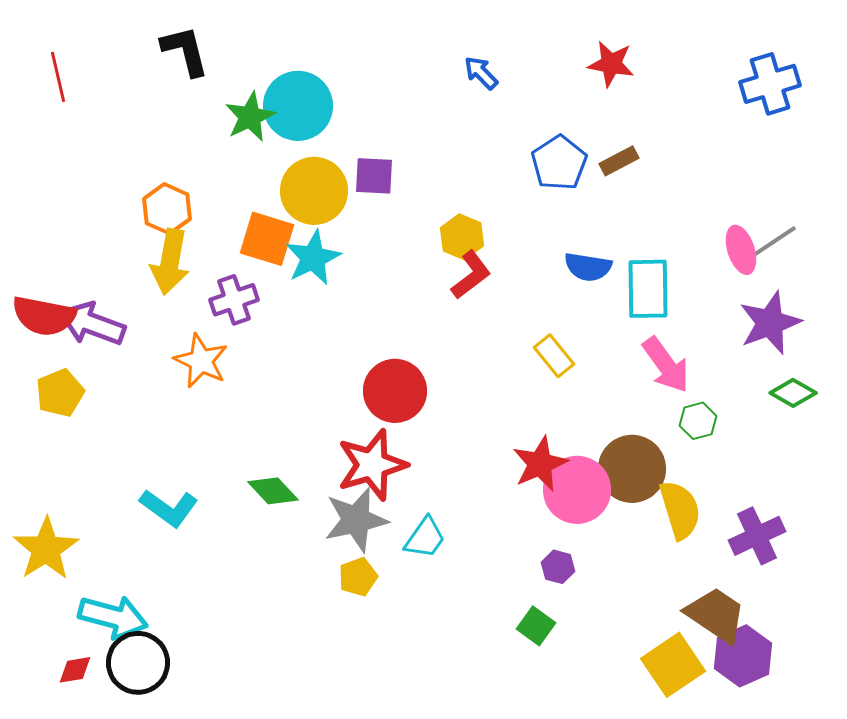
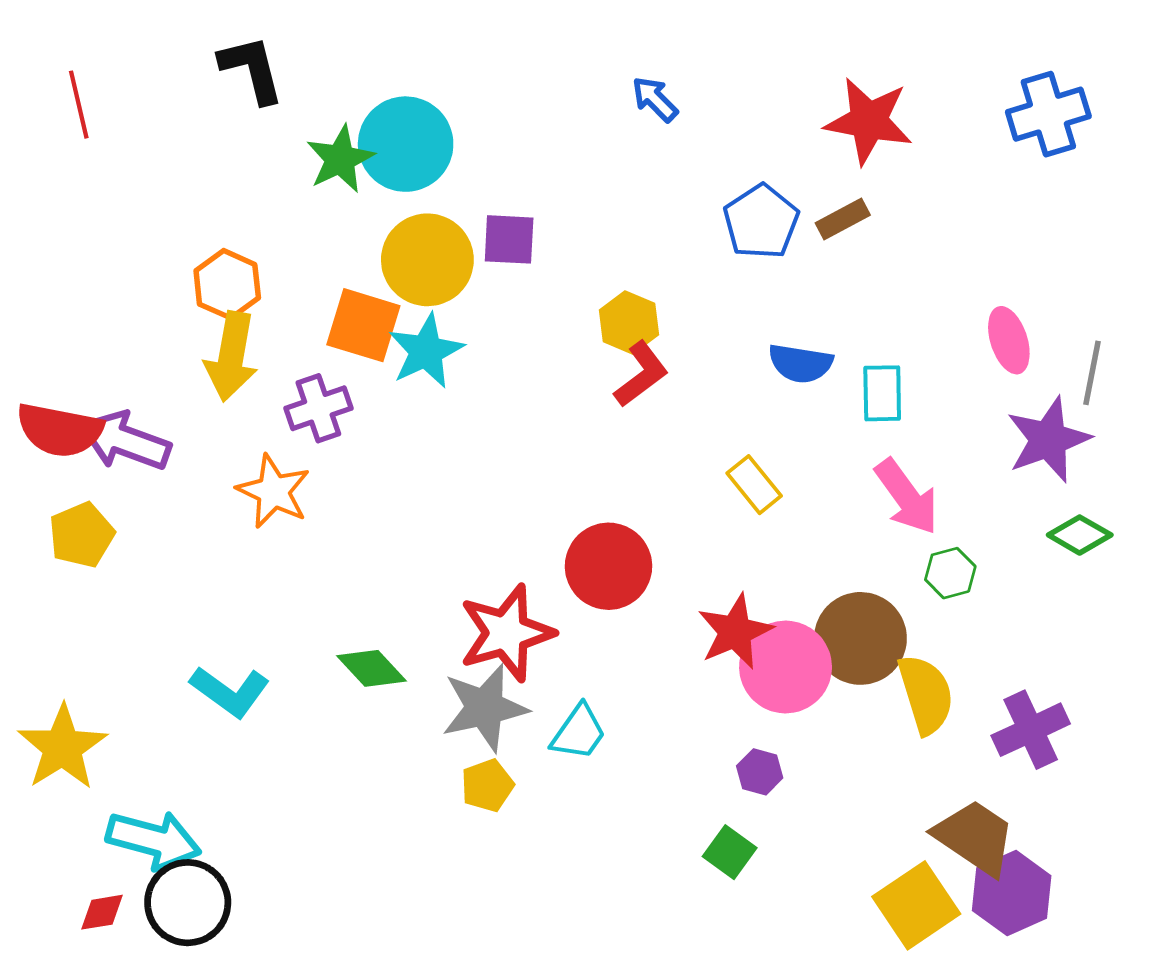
red star: (611, 64) -> (869, 121), moved, size x1.4
gray line: (775, 241) -> (1092, 373), moved, turned -45
cyan rectangle: (648, 289) -> (882, 393), size x0.7
red circle: (395, 391) -> (609, 566), moved

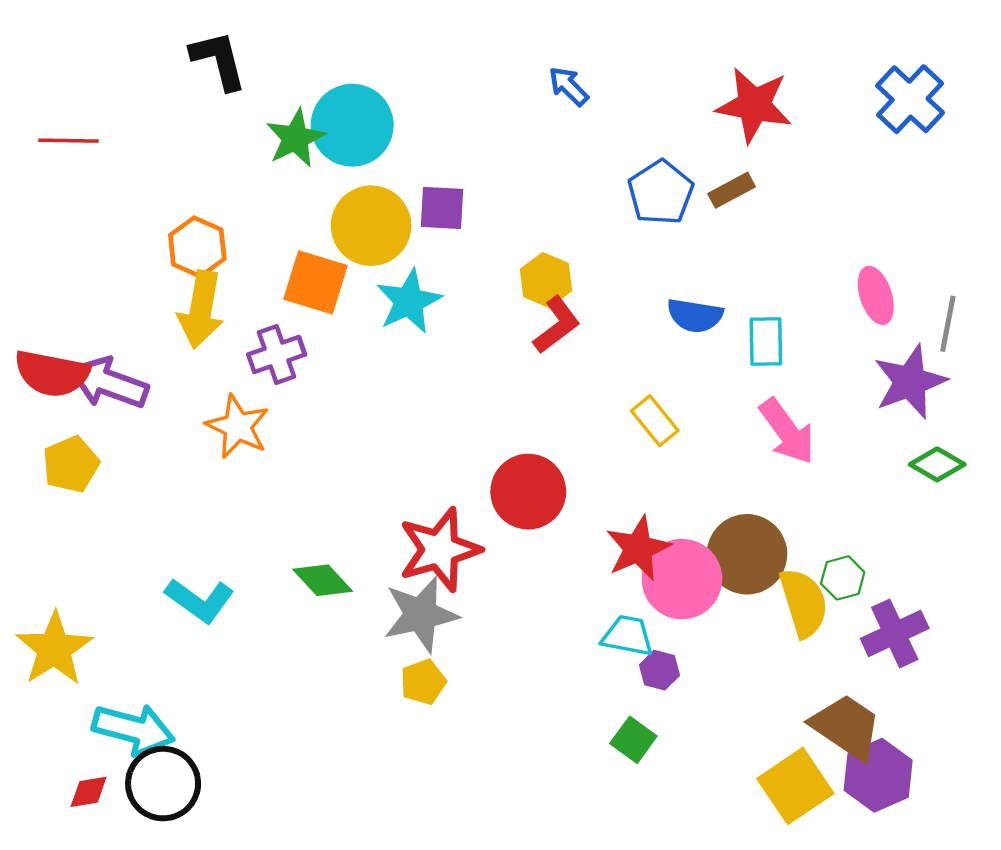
red line: (79, 105) -> (68, 141), moved, turned -76
blue cross: (1048, 114) -> (910, 99), turned -30
cyan star: (426, 351) -> (409, 301), moved
green hexagon: (950, 573) -> (843, 578), moved
cyan trapezoid: (579, 732) -> (628, 636), moved, turned -114

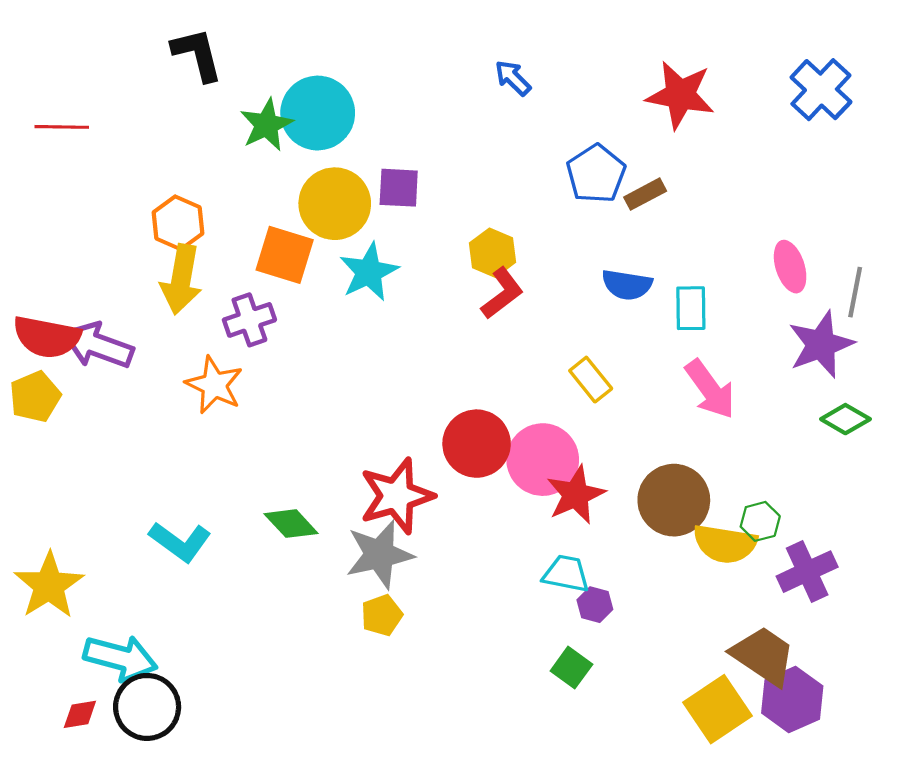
brown rectangle: (732, 190) -> (645, 194), moved
yellow pentagon: (71, 464) -> (35, 397), moved
pink circle: (682, 579) -> (543, 460), moved
yellow semicircle: (804, 603) -> (725, 544), turned 116

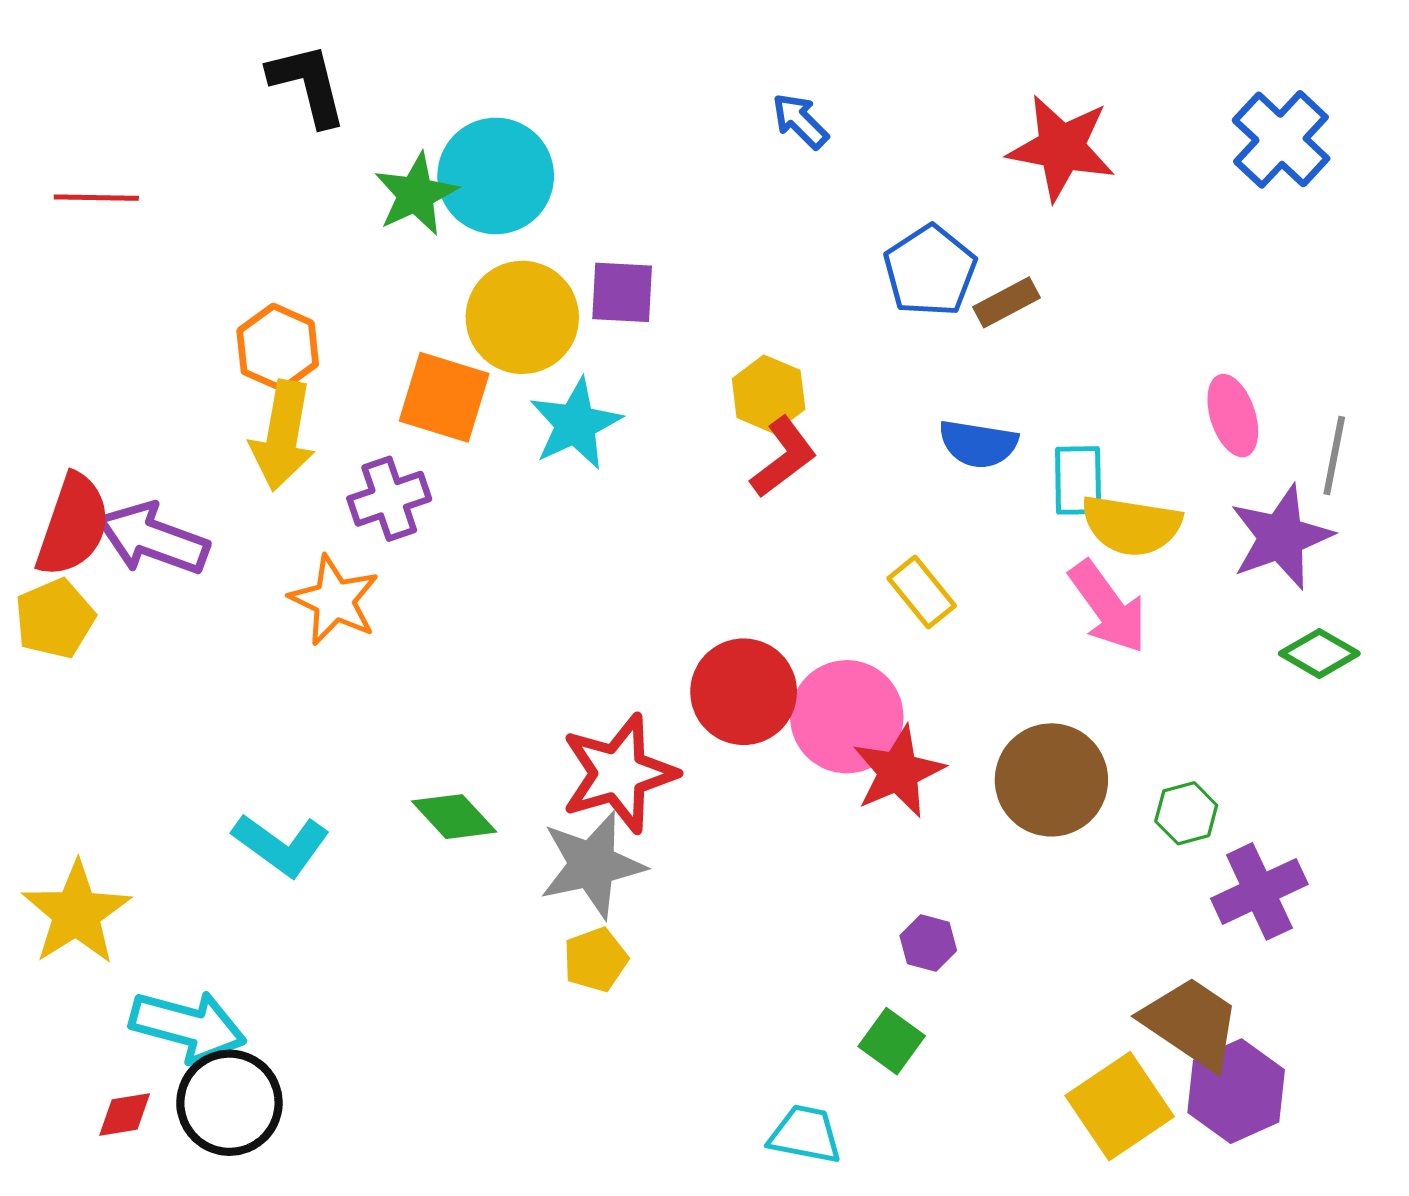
red semicircle: (47, 337) -> (73, 525), turned -82
yellow semicircle: (725, 544) -> (1131, 525), moved
cyan trapezoid: (566, 574) -> (805, 1134), moved

